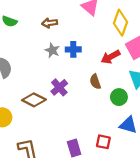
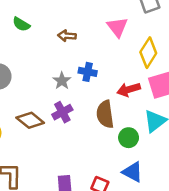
gray star: (52, 50) -> (62, 81), moved
brown semicircle: (95, 82) -> (105, 114), size x1.5

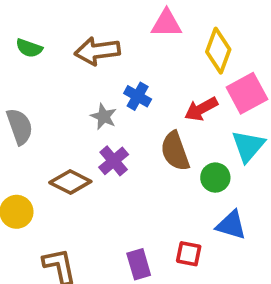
pink triangle: (117, 27) -> (167, 24), turned -40
brown arrow: (67, 36) -> (97, 51), size x1.6
blue cross: (88, 72) -> (138, 96), turned 30

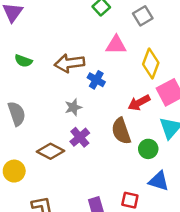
blue cross: (138, 96) -> (96, 80), moved
gray star: (104, 116) -> (73, 107), turned 30

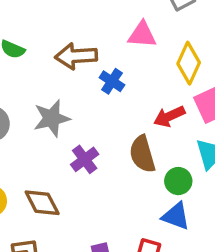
gray star: (73, 107) -> (52, 118), moved, size x1.5
brown diamond: (51, 151) -> (42, 203), moved, turned 32
blue triangle: (159, 181) -> (176, 216), moved

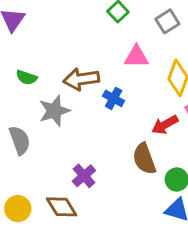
gray star: (52, 118) -> (54, 111), moved
purple cross: (85, 159) -> (84, 176), moved

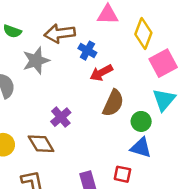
red arrow: (165, 125) -> (101, 73), moved
brown semicircle: (144, 159) -> (113, 103), turned -136

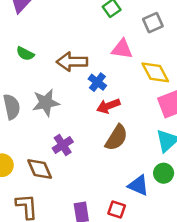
yellow diamond: (143, 34) -> (155, 72), turned -56
gray star: (36, 61) -> (46, 103), moved
green circle: (141, 121) -> (164, 173), moved

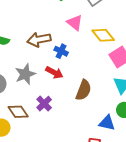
pink triangle: (122, 49) -> (75, 23), turned 42
red arrow: (108, 106) -> (54, 73), moved, turned -120
brown diamond: (40, 169) -> (18, 112), moved

